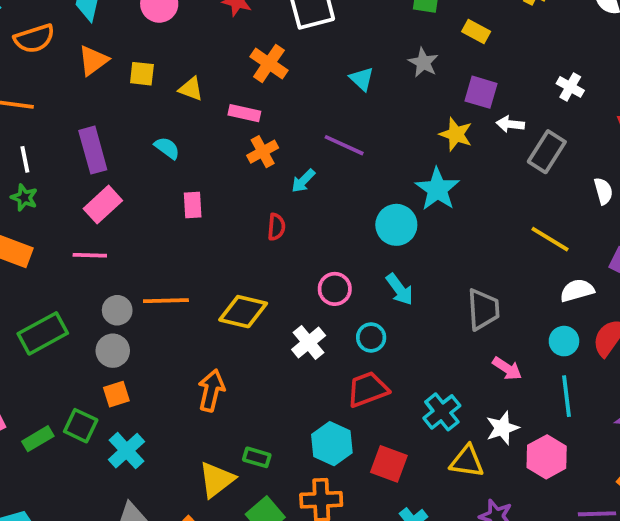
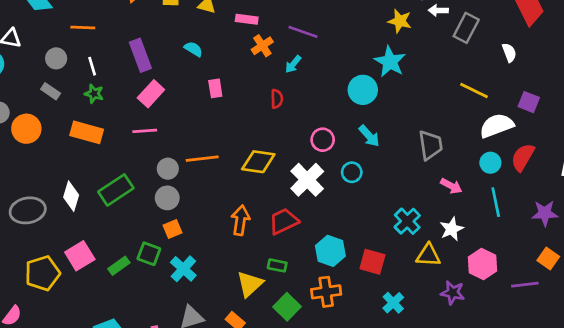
purple line: (344, 145) -> (303, 32), moved
white semicircle: (577, 290) -> (497, 126), size x1.4
white cross: (309, 343) -> (307, 180), size x1.4
red trapezoid: (368, 389) -> (284, 221), moved
pink hexagon: (547, 457) -> (483, 264), moved

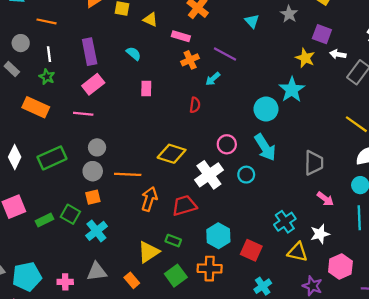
cyan arrow: (369, 136) -> (265, 147), size x1.4
orange line: (202, 159) -> (128, 174), moved

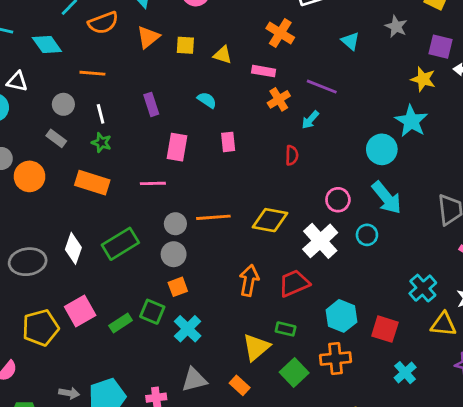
purple rectangle: (90, 52) -> (151, 104), size x0.7
pink rectangle: (93, 84) -> (177, 147), moved, turned -35
orange line: (128, 174) -> (213, 217), moved

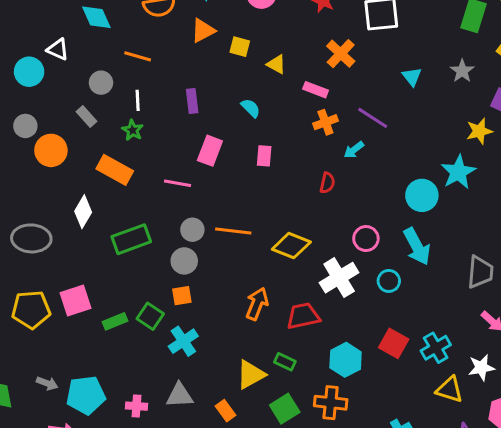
yellow star: (423, 79) -> (479, 131), turned 30
white diamond: (73, 248) -> (83, 212), moved
red square: (385, 329) -> (394, 343), moved

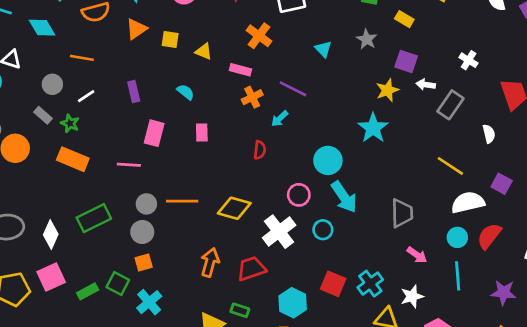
white line: (138, 100) -> (86, 96), turned 66
green star: (133, 130) -> (70, 123), moved
cyan circle: (422, 195) -> (328, 160), moved
white diamond: (83, 212) -> (51, 235), moved

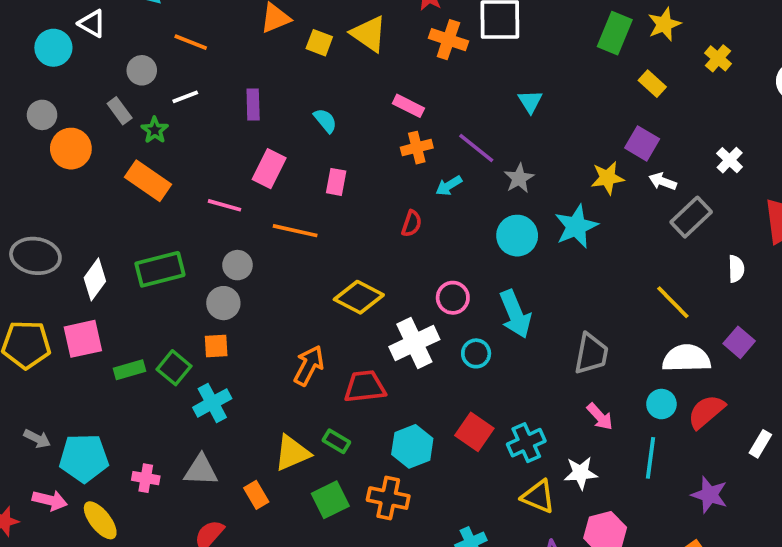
orange cross: (259, 36) -> (448, 40), moved, turned -30
gray star: (367, 39) -> (519, 178), moved
yellow triangle: (204, 51) -> (369, 34), moved, size x1.5
cyan circle: (328, 160) -> (517, 236), moved
orange line: (182, 201) -> (295, 231), moved

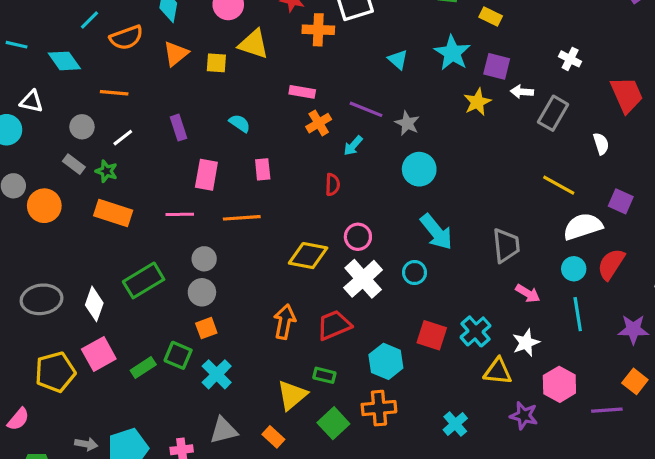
cyan star: (576, 226) -> (452, 53), moved
pink circle: (453, 298) -> (358, 237), moved

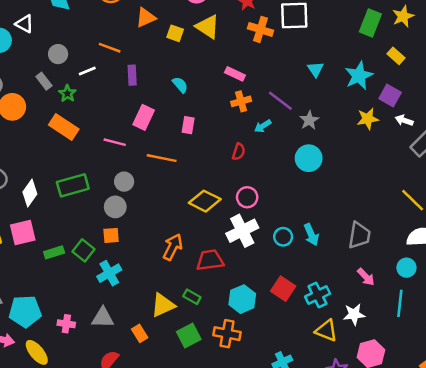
orange line: (114, 93) -> (110, 48), moved
cyan arrow: (436, 232) -> (311, 235), moved, size x0.7

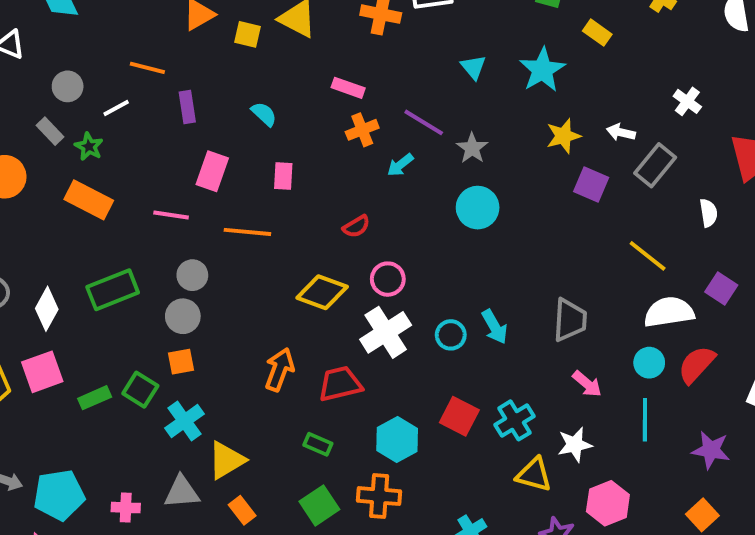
purple square: (390, 95) -> (591, 184), moved
red semicircle: (239, 152) -> (356, 226), moved, turned 48
yellow triangle: (163, 305) -> (226, 460), moved

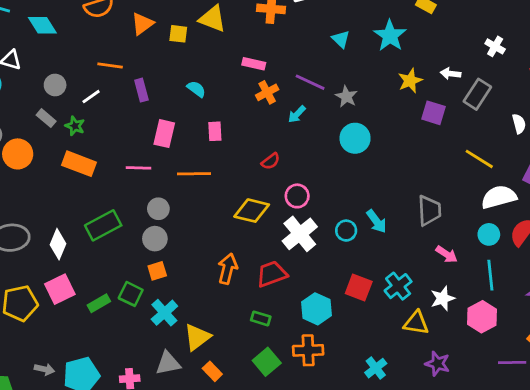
pink hexagon: (608, 503) -> (482, 317), moved

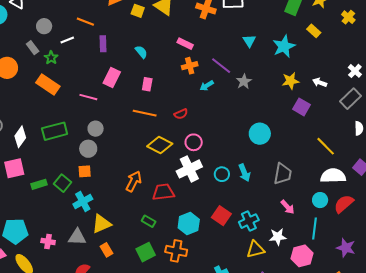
gray rectangle: (477, 94) -> (350, 99), moved
cyan circle: (355, 138) -> (260, 134), moved
orange line: (194, 174) -> (145, 113), moved
yellow triangle: (416, 323) -> (255, 249), turned -36

